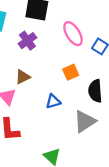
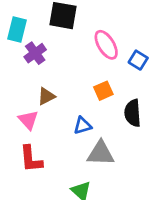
purple cross: (27, 41) -> (35, 53), moved
gray triangle: (85, 121) -> (101, 153), moved, turned 35

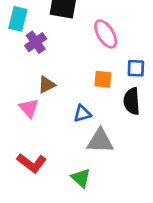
blue square: (138, 60) -> (136, 68), moved, turned -30
orange square: (103, 91) -> (103, 79), turned 30
red L-shape: (31, 159) -> (32, 163), moved, turned -48

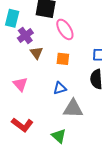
pink ellipse: (106, 34) -> (65, 29), moved
orange square: (103, 79) -> (63, 59), moved
brown triangle: (47, 85) -> (37, 53), moved, turned -40

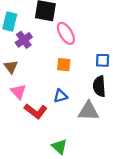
brown triangle: (37, 53) -> (11, 67), moved
gray triangle: (73, 109) -> (89, 111), moved
red L-shape: (22, 125) -> (36, 111), moved

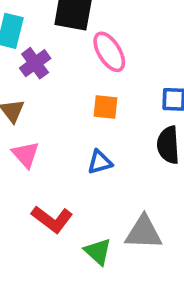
red L-shape: (36, 111) -> (52, 219), moved
gray triangle: (89, 111) -> (143, 233), moved

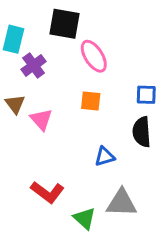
pink triangle: (26, 155) -> (41, 120), moved
blue triangle: (100, 162) -> (105, 157), moved

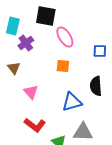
blue square: (146, 95) -> (100, 51), moved
pink triangle: (41, 120) -> (31, 92), moved
blue triangle: (105, 157) -> (72, 102), size x1.5

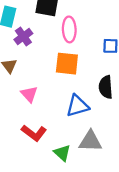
pink ellipse: (65, 37) -> (69, 29), turned 30
orange square: (63, 66) -> (67, 64), size x1.5

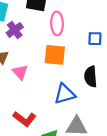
pink triangle: (29, 94) -> (20, 72), moved

